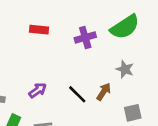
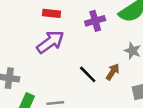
purple arrow: (38, 90) -> (50, 42), moved, size x1.6

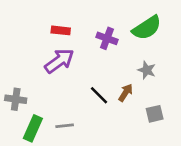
purple cross: (95, 21) -> (107, 38), turned 36

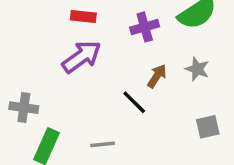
purple cross: (107, 38) -> (145, 27), turned -36
brown arrow: (126, 93) -> (157, 76), moved
gray line: (65, 126) -> (103, 144), moved

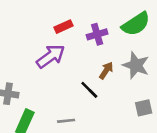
red rectangle: (83, 16) -> (64, 27), moved, turned -30
gray star: (197, 69) -> (136, 65), size x1.5

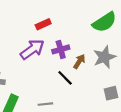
purple cross: (97, 34) -> (61, 49), moved
gray star: (136, 65) -> (104, 57), turned 30

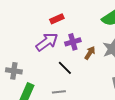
black line: (65, 78) -> (65, 68), moved

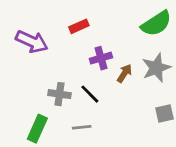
purple arrow: (47, 42) -> (32, 42), moved, turned 60
gray cross: (14, 71) -> (59, 94), moved

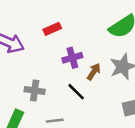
black line: (90, 94) -> (76, 92), moved

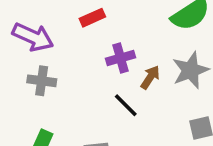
gray cross: (35, 90) -> (42, 81), moved

